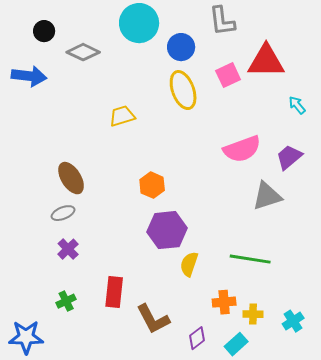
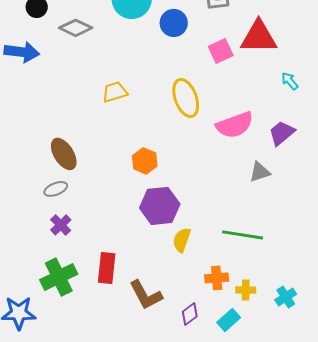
yellow ellipse: (183, 90) -> (186, 98), moved
gray triangle: (267, 196) -> (260, 172), size x0.7
green cross: (66, 301) -> (59, 277), size x1.8

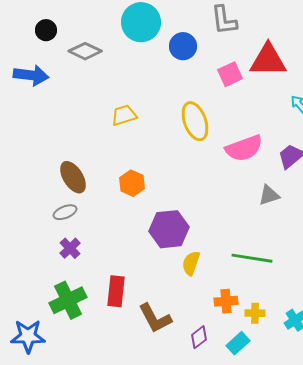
orange hexagon: (145, 161) -> (132, 183), moved

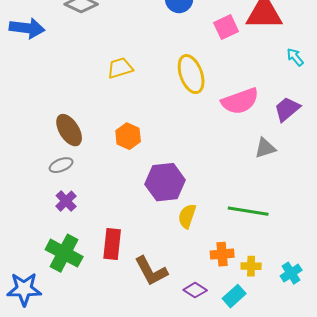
green cross: (68, 300) -> (64, 253), turned -36
purple diamond: (199, 337) -> (195, 290), turned 70

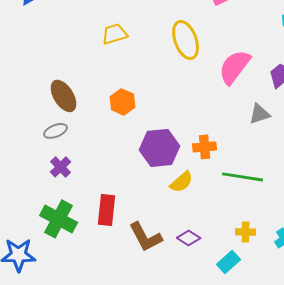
pink semicircle: (240, 101) -> (235, 67), turned 147
yellow semicircle: (187, 216) -> (182, 182), turned -150
orange cross: (222, 254) -> (205, 147), moved
purple diamond: (195, 290) -> (189, 238), moved

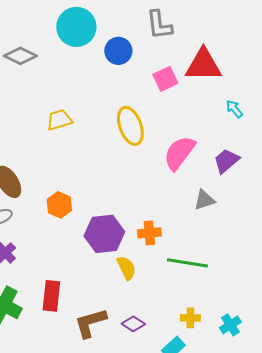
orange hexagon: (123, 102) -> (59, 205), moved
yellow semicircle: (182, 182) -> (126, 268), turned -75
brown L-shape: (146, 237) -> (90, 323), turned 102

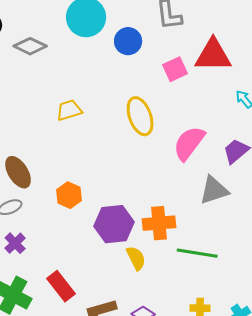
gray triangle: (204, 200) -> (214, 190), size x1.4
orange cross: (149, 233) -> (159, 223), size x1.4
red rectangle: (51, 296) -> (61, 286), turned -44

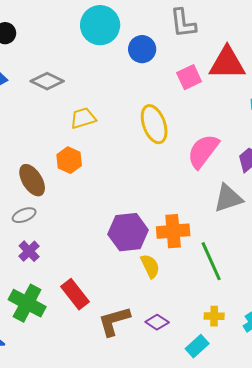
gray diamond: (30, 46) -> (47, 81), moved
orange hexagon: (69, 195) -> (69, 160), moved
green line: (197, 253) -> (211, 261), turned 57

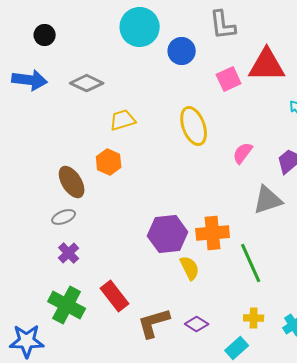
pink semicircle: (203, 151) -> (243, 153), size x0.6

